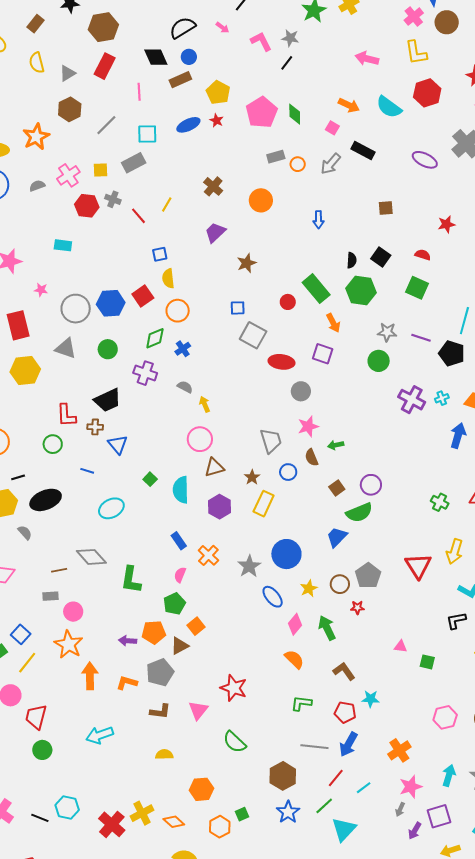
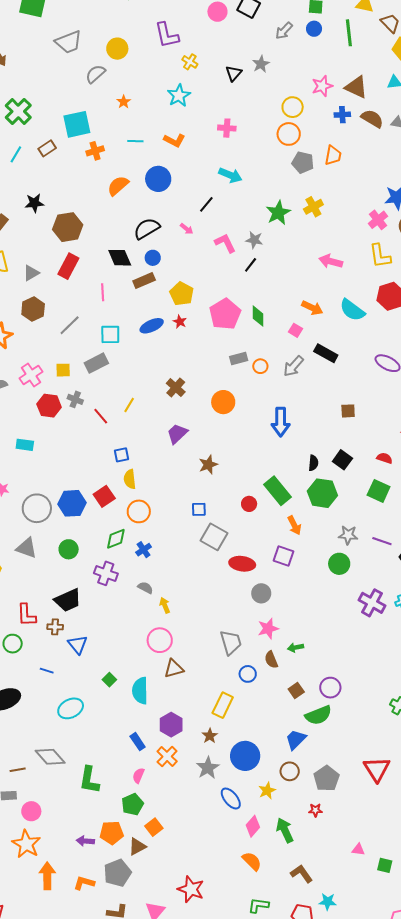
blue arrow: (318, 220) -> (281, 422), size x1.6
brown star: (252, 477) -> (210, 736), moved
purple hexagon: (219, 507) -> (171, 725), moved
brown circle: (340, 584) -> (290, 771), moved

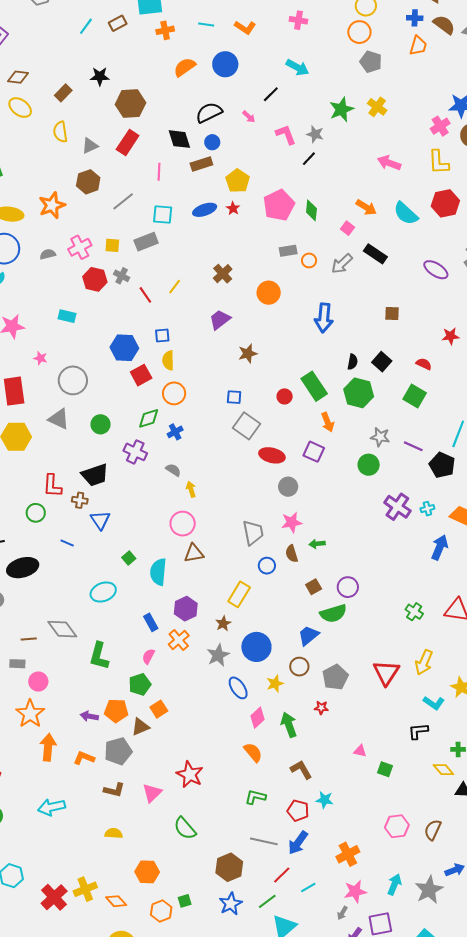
orange trapezoid: (333, 155) -> (418, 46), moved
yellow cross: (313, 207) -> (377, 107), turned -30
blue hexagon: (72, 503) -> (124, 348), moved
cyan ellipse: (71, 708) -> (103, 592), moved

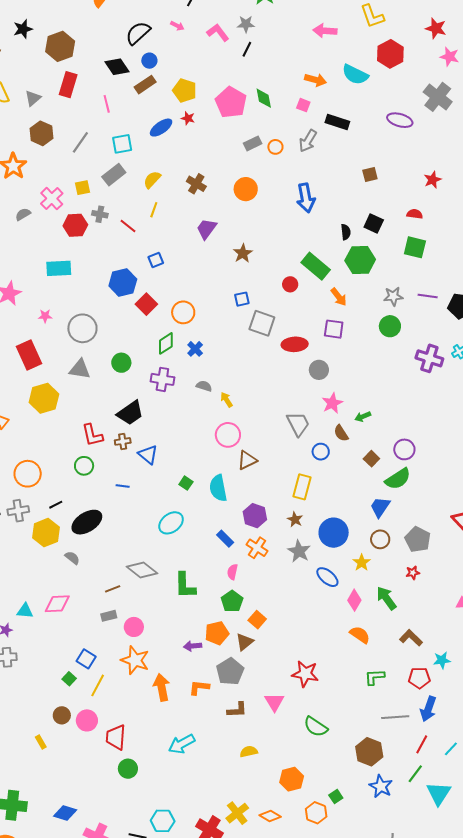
cyan rectangle: (67, 316) -> (59, 268), size x1.4
yellow semicircle: (168, 360) -> (152, 180), moved, turned 60

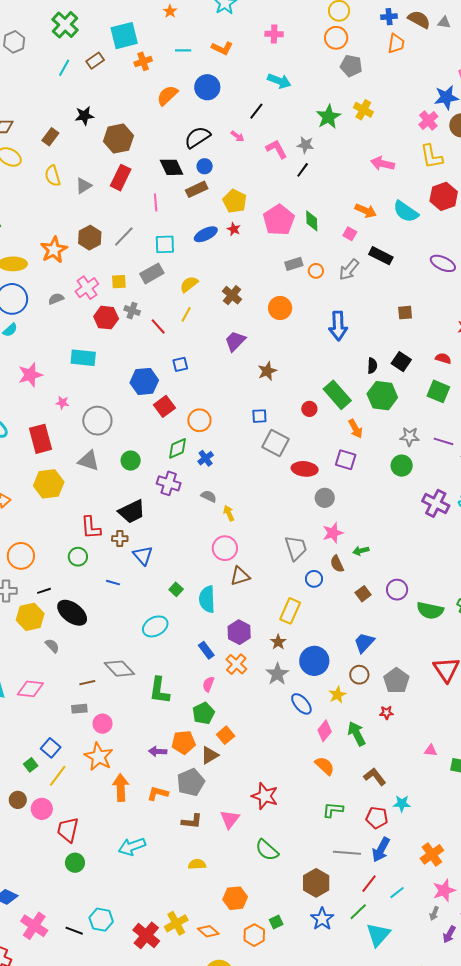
brown hexagon: (41, 133) -> (90, 238), moved
green semicircle: (398, 479) -> (430, 610), moved, turned 36
black ellipse: (87, 522) -> (72, 613), turned 60

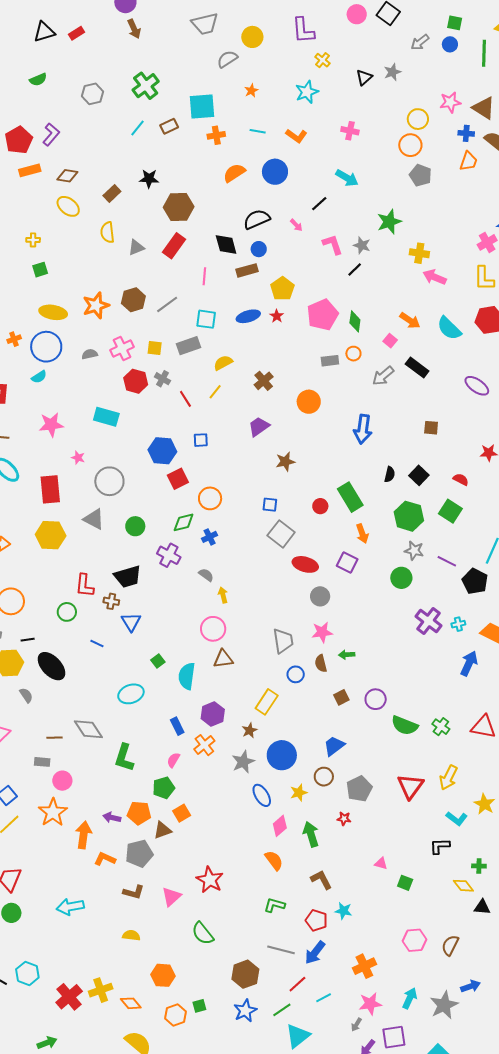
yellow cross: (363, 110) -> (419, 253), moved, turned -30
orange circle: (316, 271) -> (353, 354), moved
green hexagon: (382, 396) -> (409, 516), moved
orange arrow: (121, 788) -> (84, 835), moved

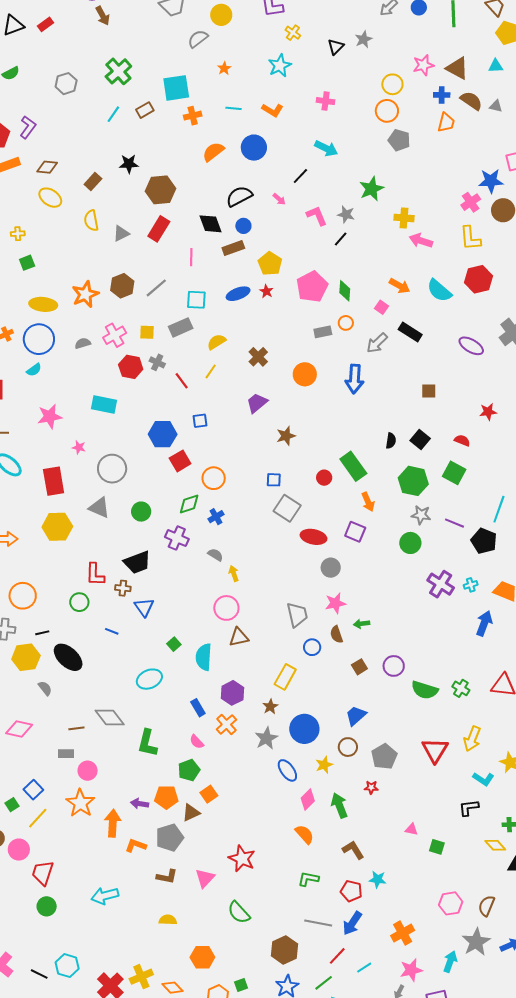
blue arrow: (363, 429) -> (355, 379), moved
pink semicircle: (173, 760) -> (197, 742), turned -70
gray star: (444, 1005) -> (476, 942), moved

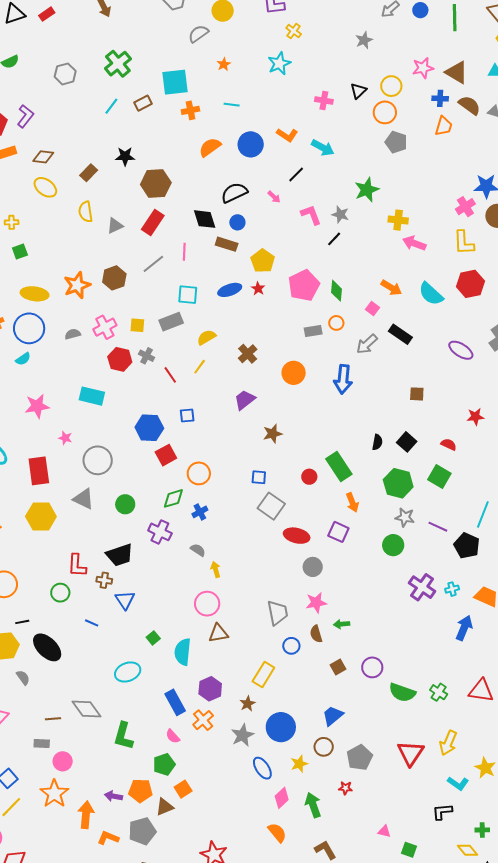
black triangle: (336, 47) -> (358, 91), moved
orange L-shape: (272, 110) -> (287, 135), moved
brown rectangle: (233, 248) -> (227, 244), turned 35
gray line: (156, 288) -> (153, 264), moved
blue rectangle: (198, 708) -> (175, 702), size x1.4

